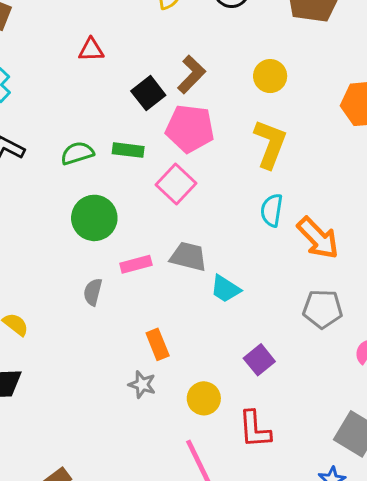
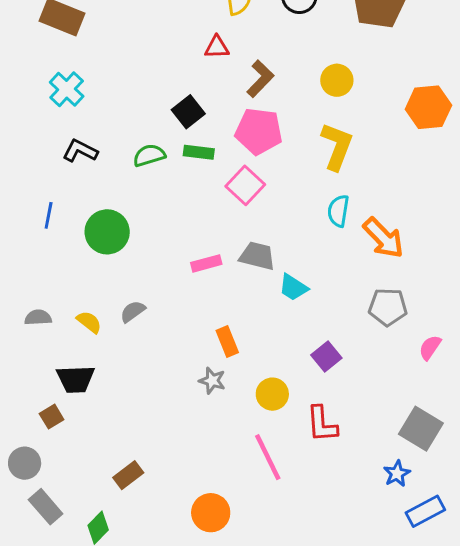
red triangle: (91, 50) -> (217, 47), moved
black square: (148, 93) -> (188, 112), moved
green circle: (94, 218) -> (107, 232), moved
gray semicircle: (93, 292) -> (133, 311), moved, turned 40

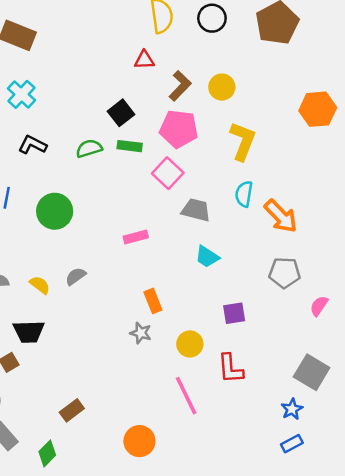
yellow circle: (337, 80) -> (222, 87), moved
gray trapezoid: (257, 256) -> (196, 210), moved
purple square: (326, 357) -> (234, 313), turned 30
blue rectangle: (425, 511) -> (292, 444), moved, size x0.7

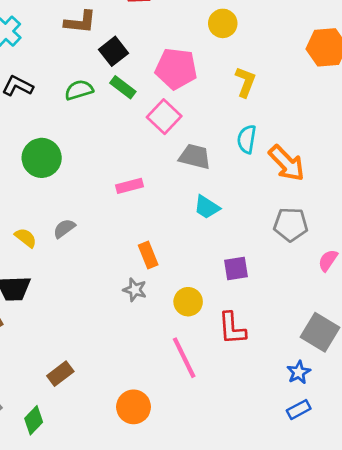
brown L-shape: (180, 86) -> (80, 22), moved, turned 52
yellow L-shape: (243, 141) -> (245, 82), size x0.7
green rectangle: (130, 146) -> (123, 87), turned 30

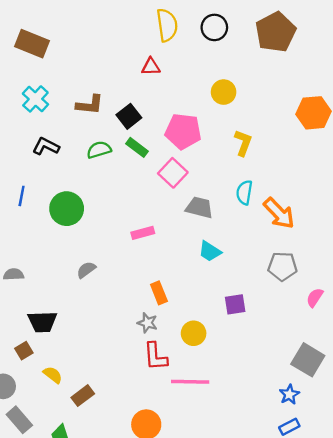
brown L-shape: (80, 22) -> (90, 105), moved
yellow semicircle: (26, 238) -> (53, 375), moved
red L-shape: (232, 328) -> (155, 356), moved
pink line: (184, 358) -> (190, 382), turned -63

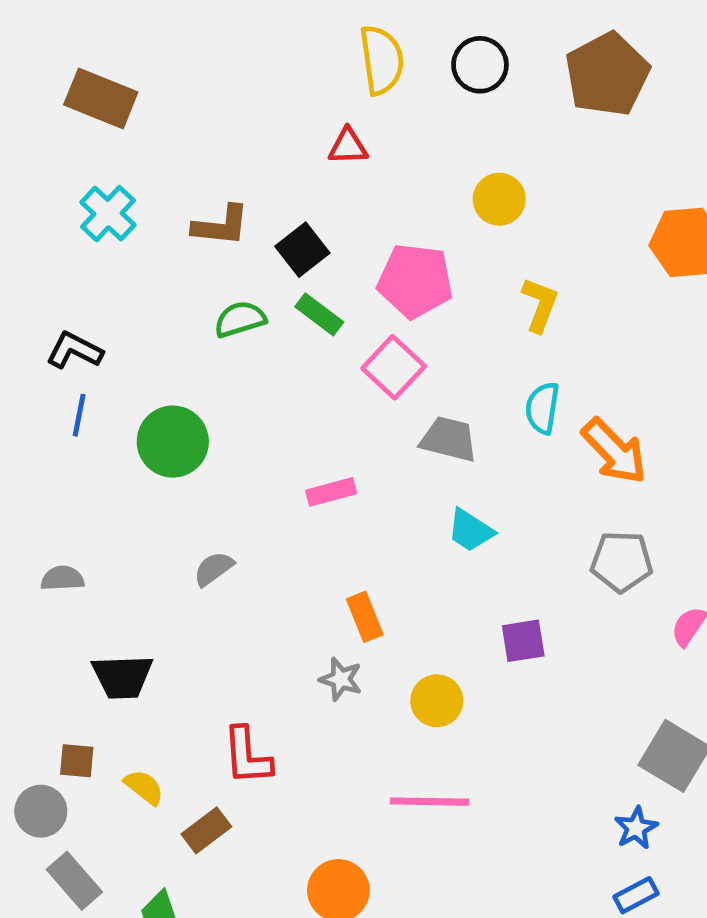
black L-shape: (46, 146) -> (74, 350), moved
brown square: (24, 351) -> (77, 761), moved, turned 36
red L-shape: (155, 356) -> (247, 756), moved

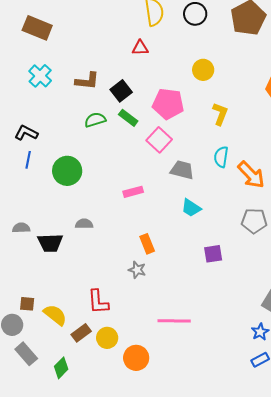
gray semicircle: (214, 569) -> (84, 224), turned 36
black trapezoid: (122, 677) -> (50, 243), moved
yellow circle: (437, 701) -> (107, 338), moved
yellow semicircle: (144, 787) -> (55, 315), size x1.4

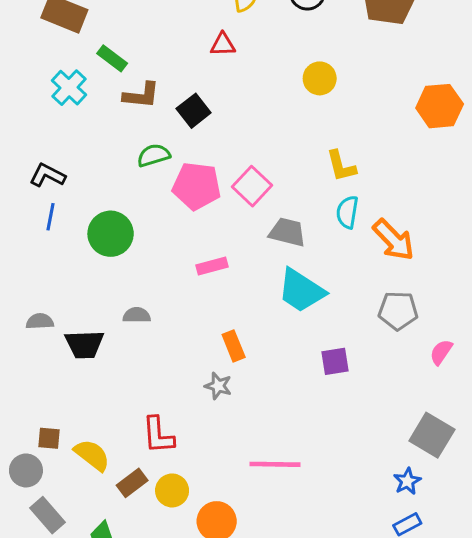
pink pentagon: (168, 104) -> (197, 186), moved
yellow L-shape: (220, 114) -> (341, 166), moved, turned 145
green rectangle: (128, 118) -> (112, 58), moved
cyan trapezoid: (191, 208) -> (301, 291), size x1.6

